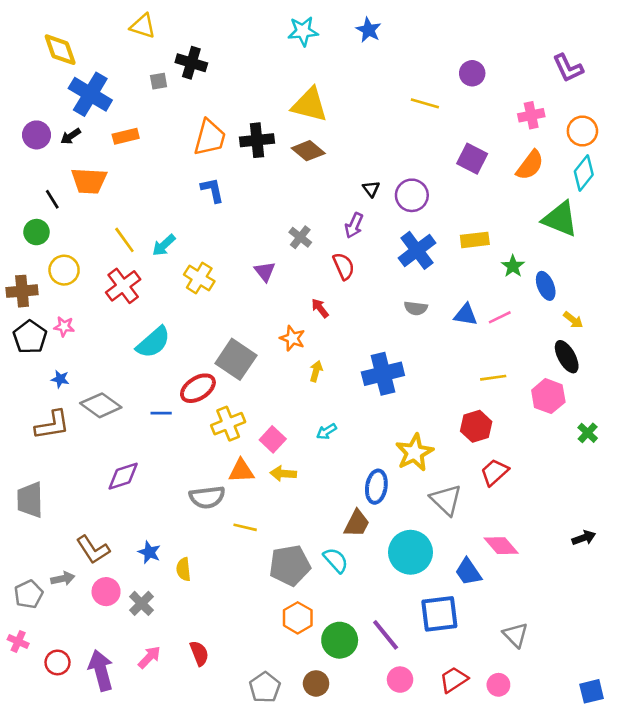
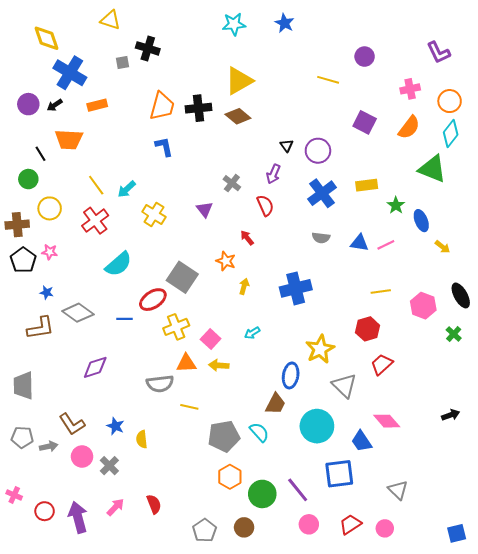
yellow triangle: (309, 105) -> (239, 81), turned -44
black ellipse: (567, 357) -> (461, 295), moved
gray pentagon: (29, 594) -> (22, 437), moved, turned 30

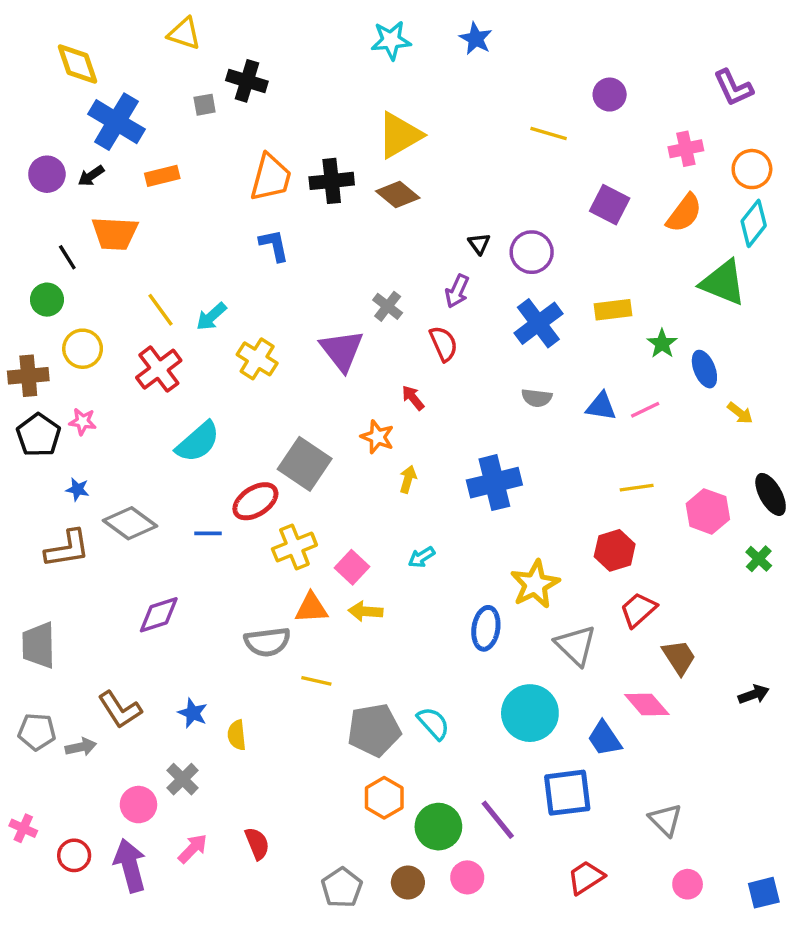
purple triangle: (205, 209) -> (342, 350), size x1.6
brown trapezoid: (275, 404) -> (679, 657), moved, turned -60
pink circle: (82, 456) -> (138, 805), moved
pink circle: (309, 524) -> (467, 877), moved
pink circle: (385, 528) -> (688, 884), moved

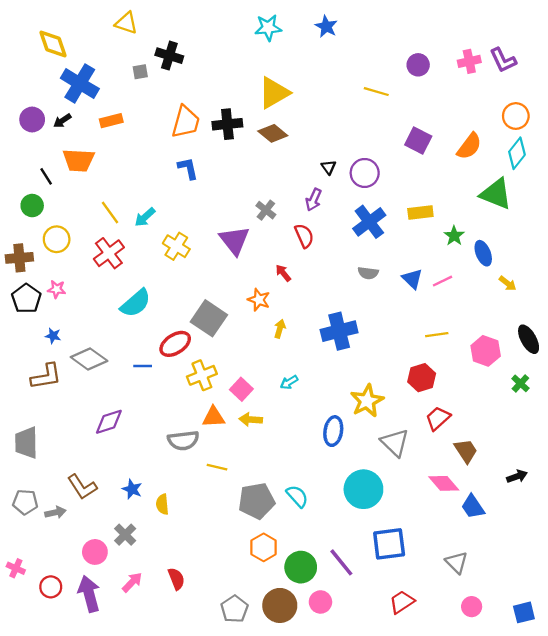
pink cross: (686, 149) -> (469, 61), moved
blue triangle: (601, 406) -> (412, 279), turned 35
blue trapezoid: (604, 738) -> (473, 507), moved
brown circle: (408, 883) -> (280, 605), size x1.5

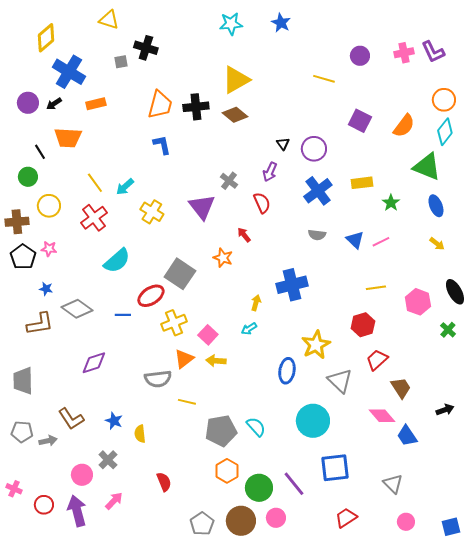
yellow diamond: (53, 44) -> (46, 38), turned 68
blue ellipse: (483, 253) -> (436, 206), moved
yellow arrow: (280, 329) -> (256, 303), moved
orange triangle: (214, 417) -> (184, 359), turned -35
red semicircle: (176, 579) -> (164, 482), moved

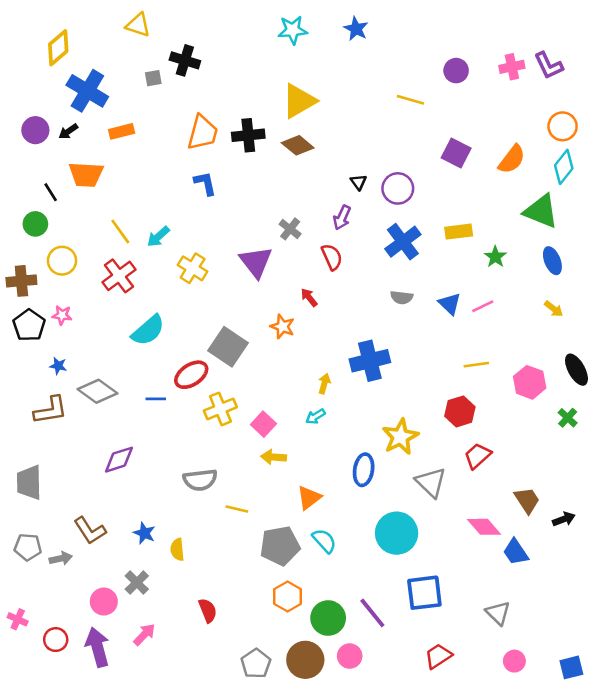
orange triangle: (184, 359) -> (309, 498), moved
brown trapezoid: (401, 388) -> (527, 500), moved

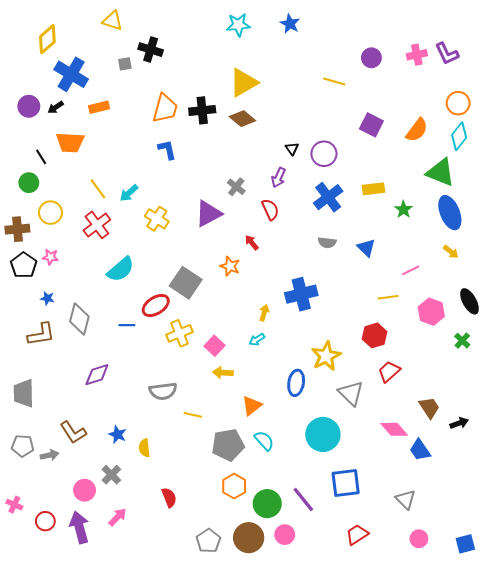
blue ellipse: (552, 261) -> (450, 213), size x1.5
purple triangle: (256, 262) -> (208, 214), turned 40
pink line: (483, 306) -> (411, 270), moved
gray diamond: (97, 391) -> (79, 319), turned 68

